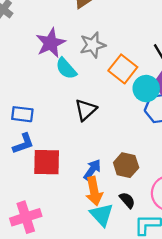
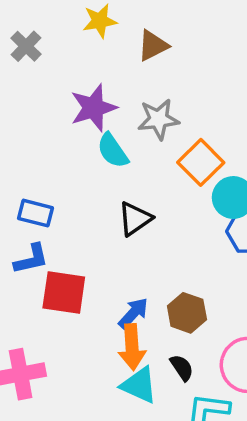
cyan triangle: (102, 215) -> (139, 385), turned -30

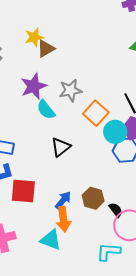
brown triangle: (153, 45) -> (46, 49), moved
black semicircle: (182, 368) -> (116, 210), moved
cyan triangle: (139, 385) -> (51, 240), moved

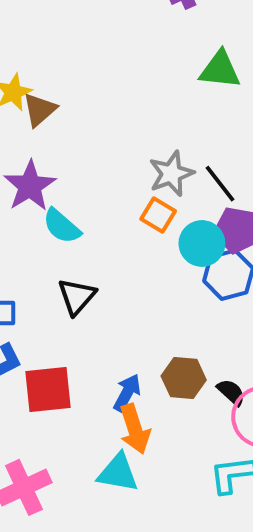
gray star: (70, 90) -> (171, 174), moved
orange square: (96, 113) -> (158, 215), size x0.7
black triangle: (61, 147) -> (77, 297), moved

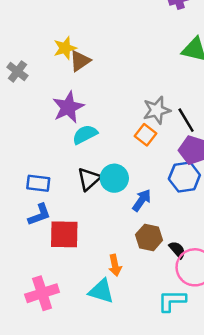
cyan semicircle: (62, 226) -> (85, 134), turned 105
cyan circle: (202, 243) -> (114, 178), moved
blue arrow: (127, 393) -> (142, 200), moved
orange arrow: (135, 429) -> (115, 265), size x0.7

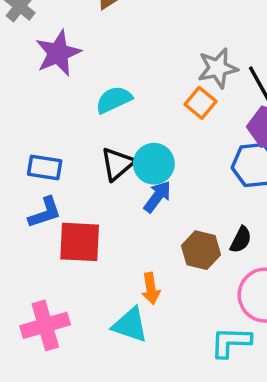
purple star: (68, 107) -> (58, 53), moved
blue arrow: (142, 200) -> (157, 197), moved
black semicircle: (177, 250) -> (241, 240), moved, turned 66

